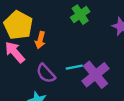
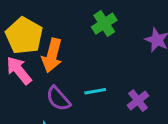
orange arrow: (40, 40) -> (52, 55), size x1.5
purple cross: (96, 75) -> (138, 101), moved, size x0.6

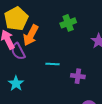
purple semicircle: (58, 99) -> (18, 51), moved
purple cross: (138, 101) -> (78, 76), turned 32

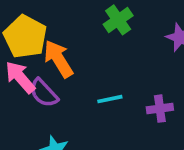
orange arrow: (31, 35) -> (58, 59), turned 135

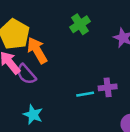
cyan line: (110, 99) -> (85, 94), moved

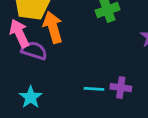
purple semicircle: (26, 74) -> (34, 51), turned 135

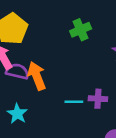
orange arrow: (53, 27) -> (37, 76), moved

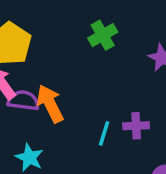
cyan line: (74, 102) -> (104, 133), turned -66

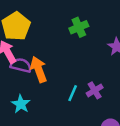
purple cross: (136, 126) -> (95, 90), turned -35

